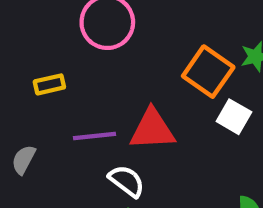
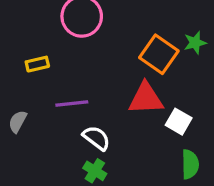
white square: (234, 117) -> (179, 122), moved
red triangle: (152, 130) -> (146, 99), moved

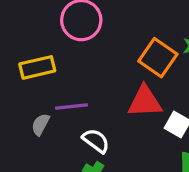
yellow rectangle: (37, 64) -> (37, 67), size x1.5
gray semicircle: (18, 122) -> (40, 124), moved

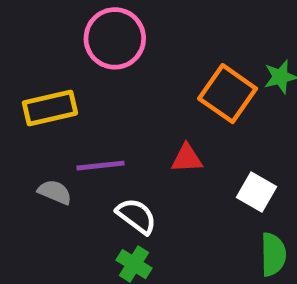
red triangle: (145, 102) -> (187, 158), moved, size x0.6
gray semicircle: (40, 124) -> (55, 192), turned 85

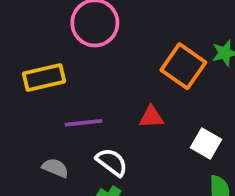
gray semicircle: (55, 192) -> (55, 168), moved

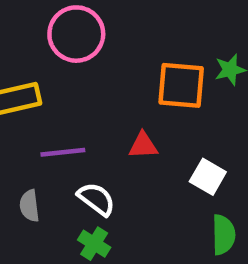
orange square: (183, 66) -> (181, 85), turned -30
gray semicircle: (55, 168) -> (29, 206), turned -120

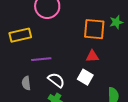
red triangle: (143, 146) -> (92, 56), moved
white square: (208, 177) -> (85, 77), moved

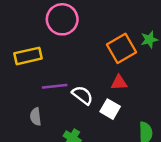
orange square: (94, 29) -> (122, 48), turned -35
white semicircle: (56, 80) -> (82, 95), moved

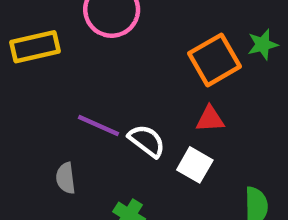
yellow rectangle: (28, 56) -> (35, 47), moved
purple line: (55, 86) -> (98, 126), turned 30

